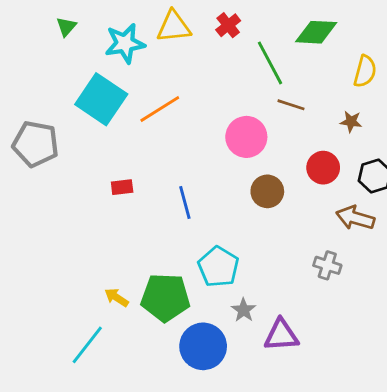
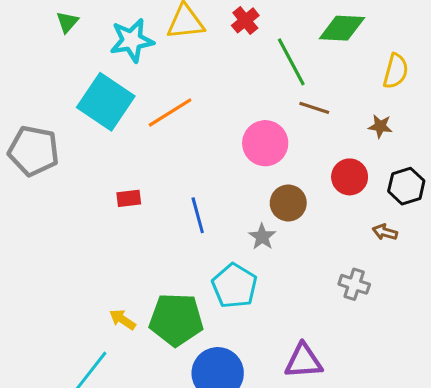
brown arrow: (355, 218) -> (385, 232), size x0.6
gray star: (244, 310) -> (262, 237), moved

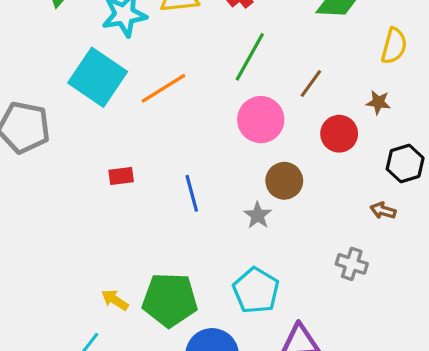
green line: (291, 62) -> (250, 57), moved, turned 57
brown line: (314, 108) -> (311, 84), turned -72
red circle: (350, 177) -> (339, 134), moved
cyan pentagon: (235, 286) -> (256, 291), moved

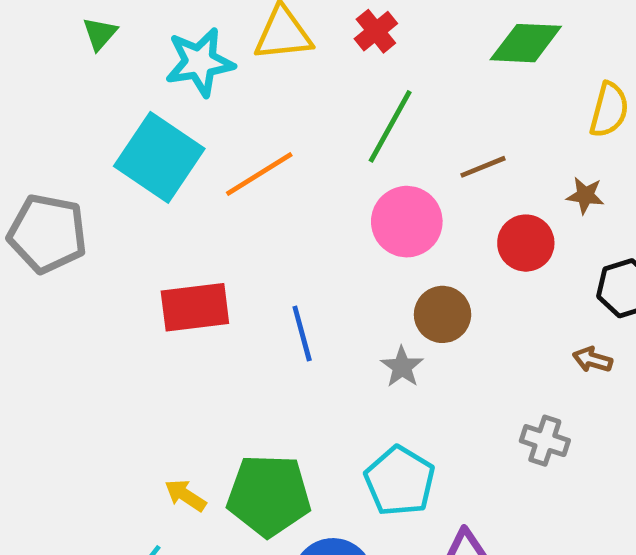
brown line: (311, 84) -> (483, 167), turned 32
red rectangle: (121, 176) -> (195, 307), size x1.8

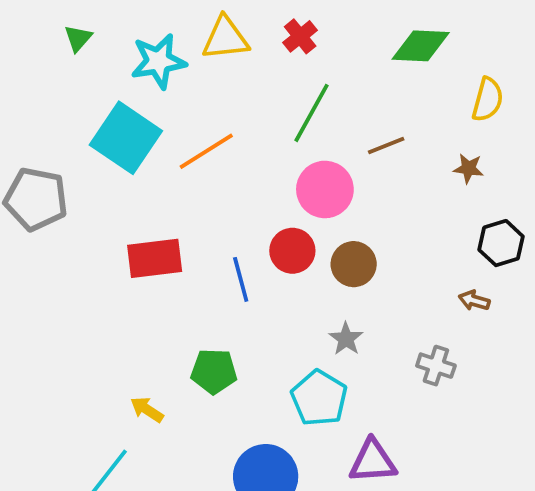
red circle: (526, 243) -> (292, 251), moved
gray star: (402, 367) -> (346, 339), moved
green pentagon: (269, 495) -> (214, 371), moved, size x0.7

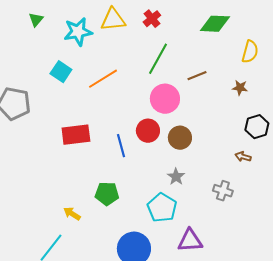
cyan square: (126, 138) -> (61, 72), size x0.6

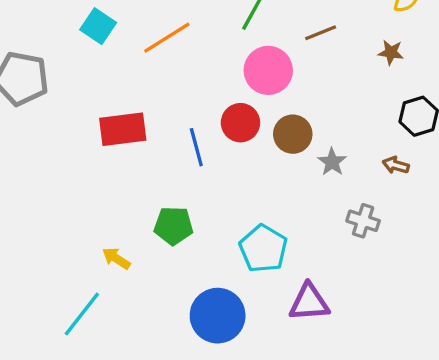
gray star: (176, 177) -> (332, 162), moved

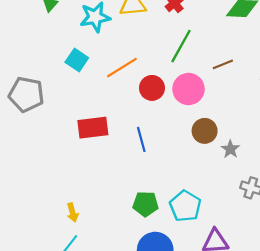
red circle: (240, 123) -> (152, 88), moved
green pentagon: (173, 226) -> (146, 204), moved
yellow arrow: (116, 258) -> (73, 212), moved, turned -138

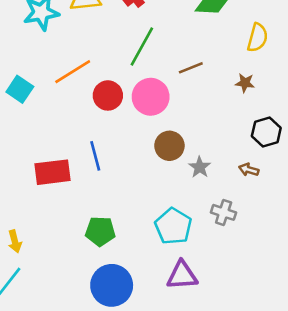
cyan square: (77, 60) -> (20, 89), moved
red rectangle: (93, 128) -> (53, 172), moved
cyan pentagon: (185, 206) -> (173, 226), moved

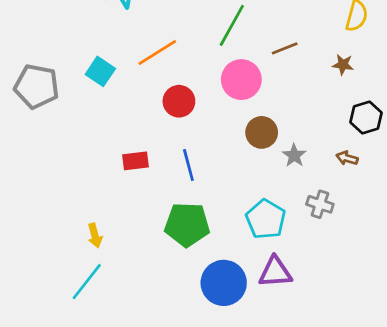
red circle: (108, 95) -> (179, 101), moved
blue line: (95, 156) -> (188, 165), moved
red rectangle: (53, 172) -> (136, 161), size x0.7
green pentagon: (100, 231) -> (187, 225), size x1.4
blue circle: (112, 285) -> (224, 283), moved

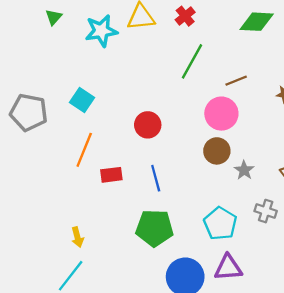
orange line: (157, 52) -> (84, 150), moved, turned -36
pink circle: (241, 80) -> (221, 114), moved

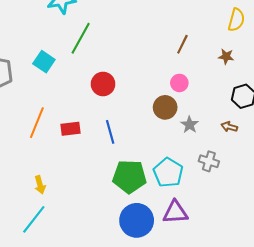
green line: (192, 61) -> (81, 38), moved
brown line: (236, 81) -> (182, 44), turned -42
pink circle: (221, 114) -> (179, 83), moved, size x0.6
orange line: (84, 150) -> (37, 123), moved
green pentagon: (155, 228) -> (129, 177), moved

